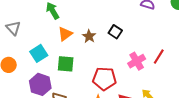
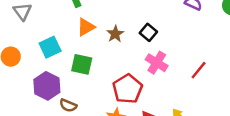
pink cross: (137, 61) -> (157, 63), moved, turned -36
red pentagon: (104, 79) -> (128, 89), turned 30

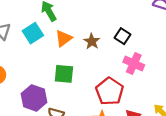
cyan square: (50, 47) -> (33, 33), moved

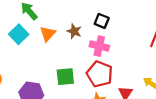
pink cross: (134, 64) -> (99, 46), moved
green square: (64, 74) -> (65, 77), moved

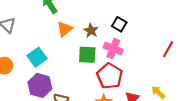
cyan square: (19, 34) -> (37, 57), moved
green square: (65, 77) -> (87, 55), moved

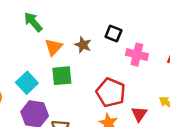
pink cross: (113, 49) -> (137, 55), moved
green square: (87, 55) -> (62, 76), moved

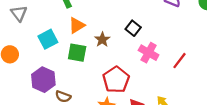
brown star: (83, 45) -> (102, 40), moved
cyan square: (27, 83) -> (48, 39), moved

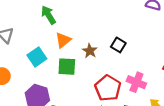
black square: (133, 28) -> (118, 45), moved
pink cross: (149, 53) -> (136, 82), moved

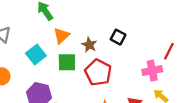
pink cross: (136, 82) -> (152, 71), moved, turned -30
red pentagon: (108, 88) -> (98, 72), moved

